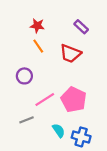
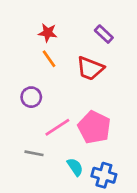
gray line: (27, 120) -> (34, 153), turned 32

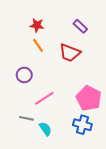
pink pentagon: (94, 127) -> (89, 98), moved
cyan semicircle: (75, 167) -> (45, 129), moved
blue cross: (104, 175) -> (82, 125), moved

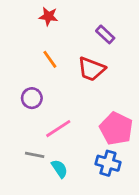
red star: (37, 25) -> (48, 16), moved

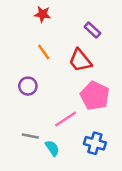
red trapezoid: (91, 69) -> (80, 60), turned 30
pink line: (58, 129) -> (66, 119), moved
pink pentagon: (116, 129) -> (95, 96), moved

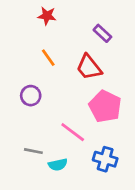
pink line: (66, 119) -> (73, 132), turned 70
cyan semicircle: (52, 148) -> (58, 165), turned 112

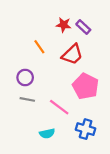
red star: (47, 16) -> (64, 25), moved
red trapezoid: (89, 67) -> (72, 54), turned -95
gray line: (33, 151) -> (27, 99), moved

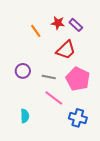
orange line: (39, 47) -> (36, 31), moved
gray line: (27, 99) -> (49, 77), moved
cyan semicircle: (47, 133) -> (25, 116), moved, turned -80

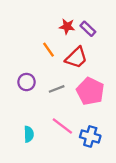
orange line: (36, 31) -> (49, 50), moved
gray line: (49, 77) -> (57, 89), turned -32
pink line: (54, 98) -> (62, 126), moved

